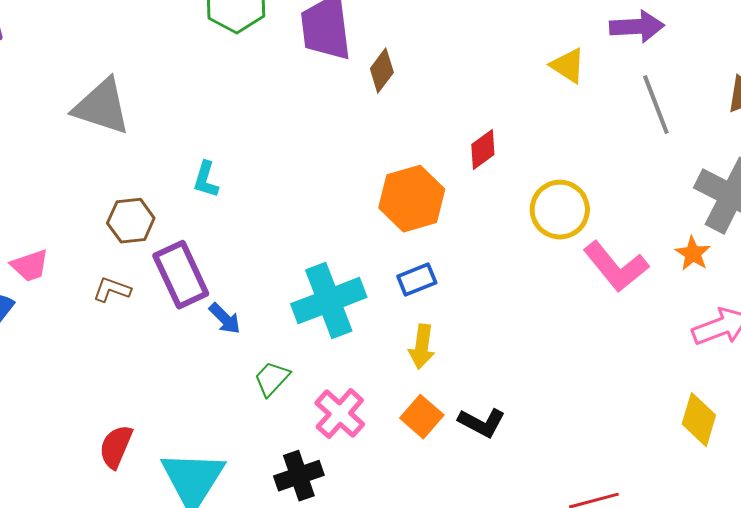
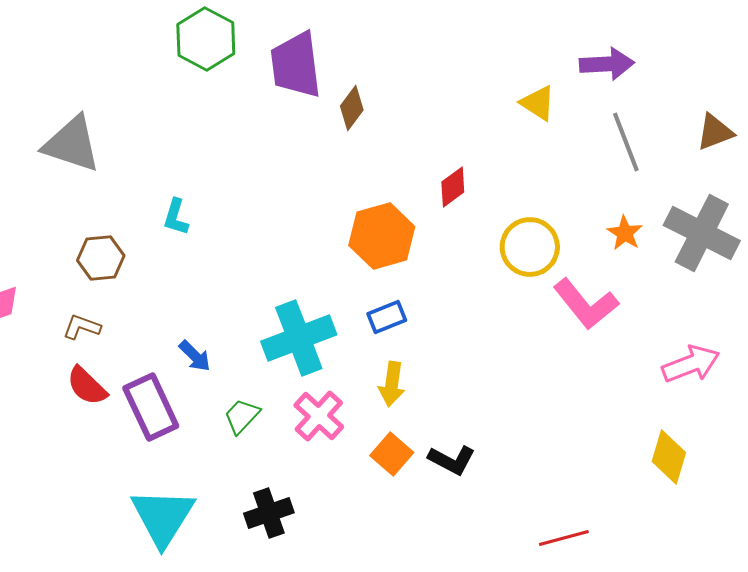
orange star: (693, 254) -> (625, 233), moved
purple rectangle: (181, 275) -> (151, 407), moved
pink cross: (340, 414) -> (319, 416), moved
red semicircle: (116, 447) -> (87, 386), moved, turned -69

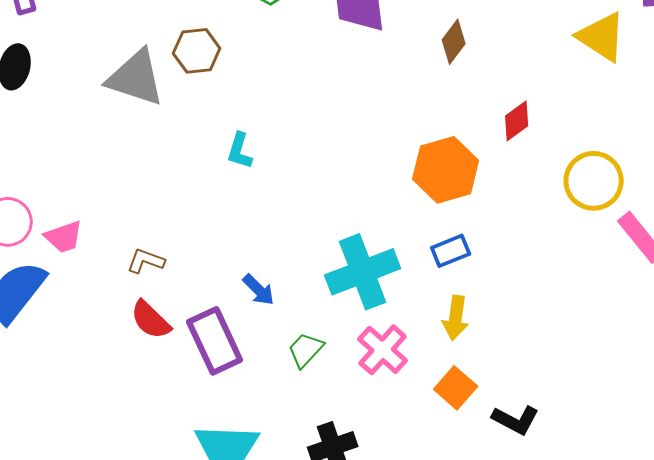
yellow triangle: (538, 103) -> (602, 37), size x1.4
brown diamond: (352, 108) -> (454, 42), moved
brown hexagon: (101, 258) -> (197, 51), moved
black L-shape: (452, 460) -> (516, 420), moved

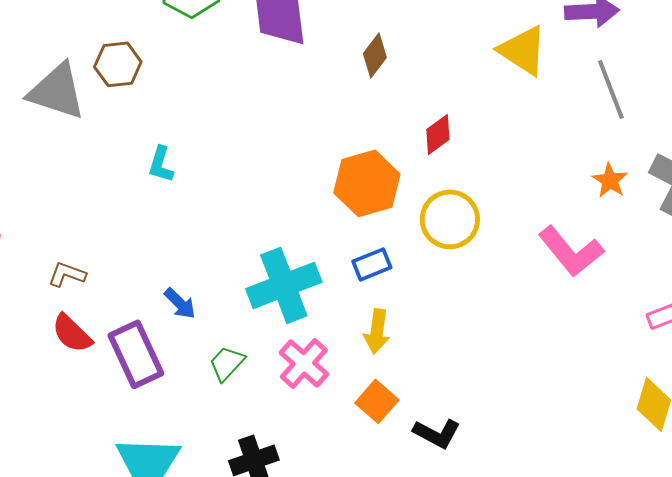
yellow circle: (594, 181) -> (450, 219), moved

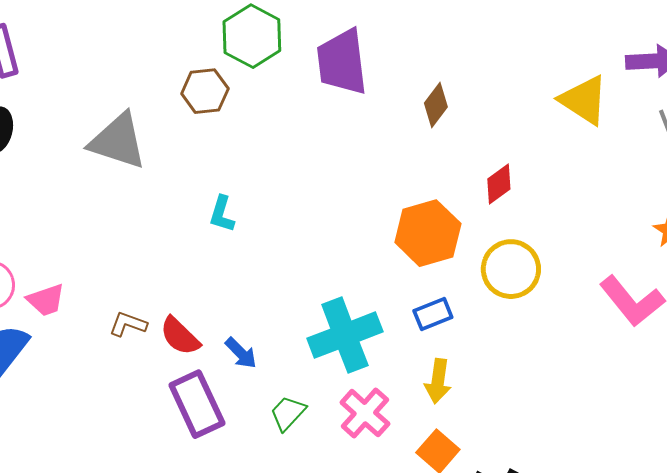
brown hexagon: (118, 64) -> (205, 91), moved
red semicircle: (72, 333) -> (180, 336), moved

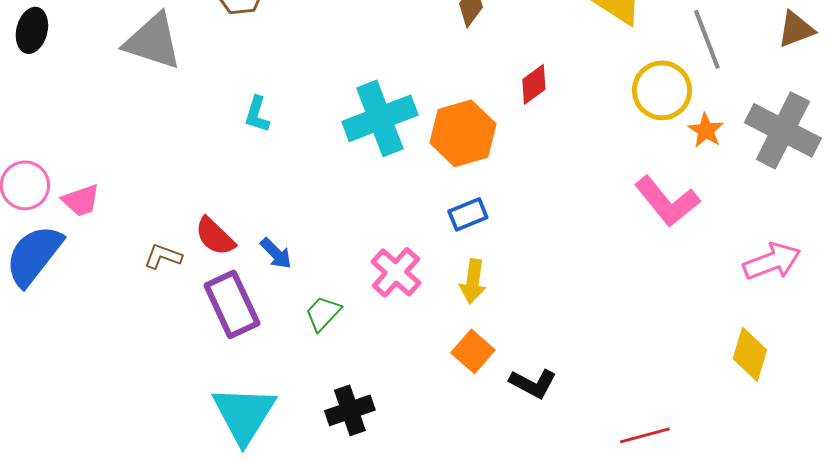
yellow circle: (511, 269) -> (662, 90), moved
brown L-shape: (128, 324) -> (163, 256), moved
cyan cross: (345, 335) -> (380, 118), moved
pink cross: (365, 413) -> (396, 272), moved

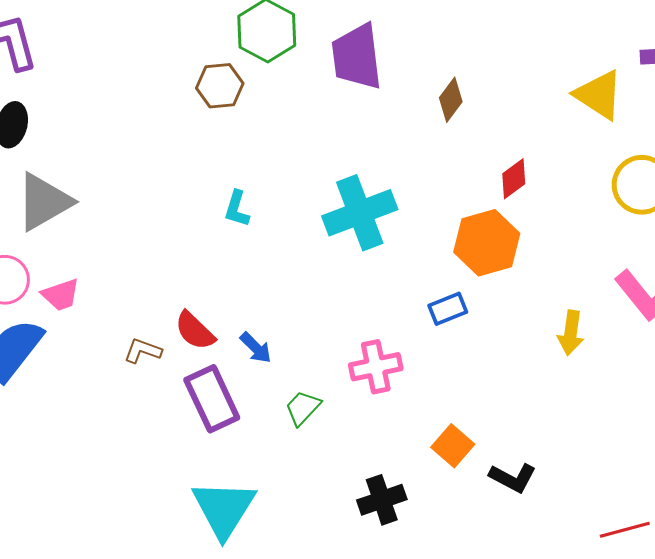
gray triangle: (153, 41) -> (44, 202), moved, turned -48
orange hexagon: (463, 133) -> (487, 243), moved
pink cross: (396, 272) -> (376, 367), turned 36
yellow arrow: (473, 281) -> (571, 333), moved
black cross: (350, 410) -> (382, 500), moved

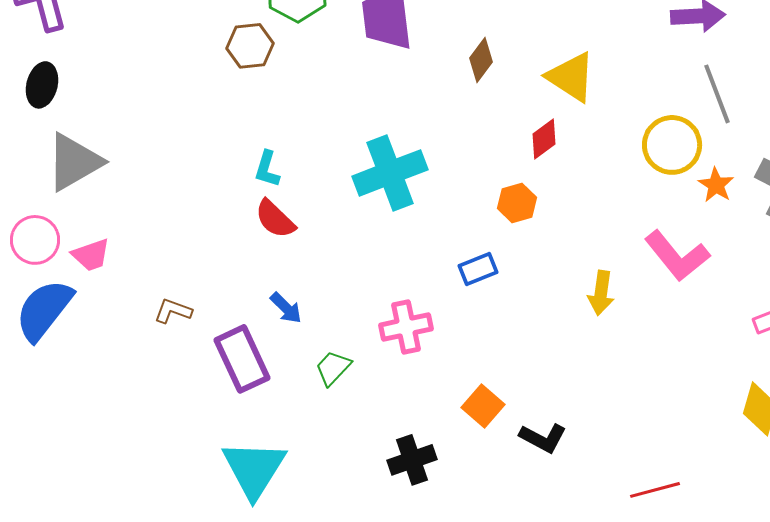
yellow triangle: (599, 95) -> (571, 77), moved
orange hexagon: (487, 243) -> (517, 203), size x0.6
red semicircle: (195, 331) -> (275, 219), moved

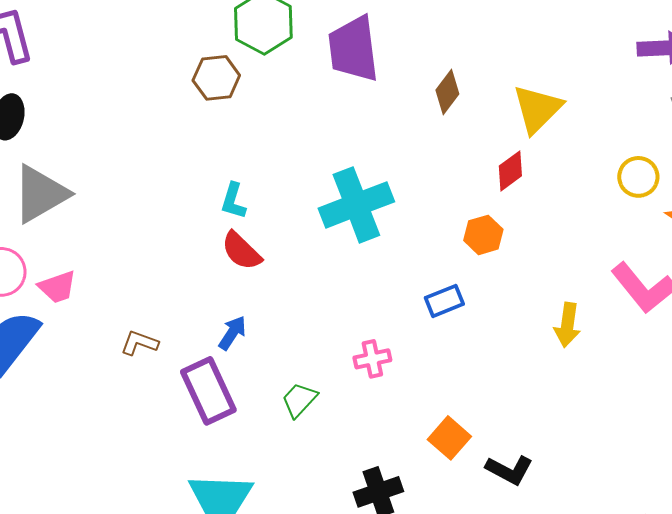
yellow triangle: (571, 77) -> (537, 109), turned 42
yellow circle: (672, 145) -> (638, 177), size x0.7
blue arrow: (286, 308) -> (232, 333), moved, turned -102
pink cross: (406, 327) -> (372, 359), size x0.7

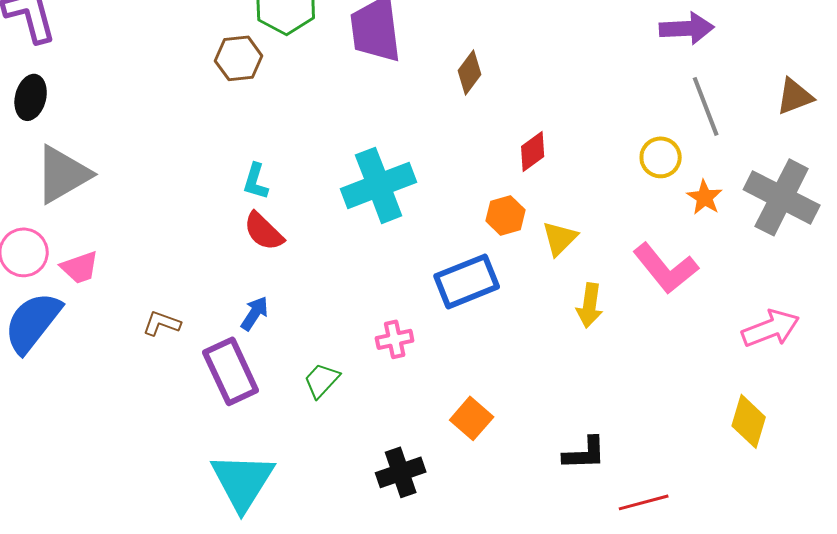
yellow triangle: (537, 109) -> (560, 238), moved, size x0.7
blue rectangle: (444, 301) -> (467, 281), size x1.6
black L-shape: (509, 470) -> (585, 453), moved, turned -30

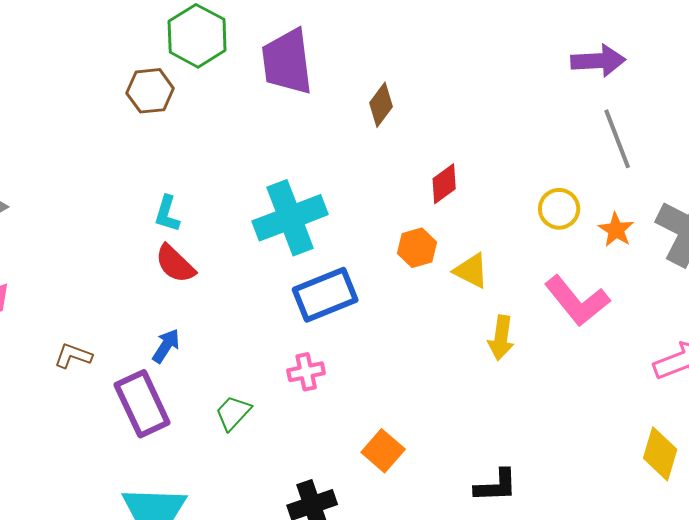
yellow circle: (661, 157) -> (559, 209), moved
yellow triangle: (560, 238) -> (471, 271), turned -48
blue rectangle: (467, 281) -> (325, 295), moved

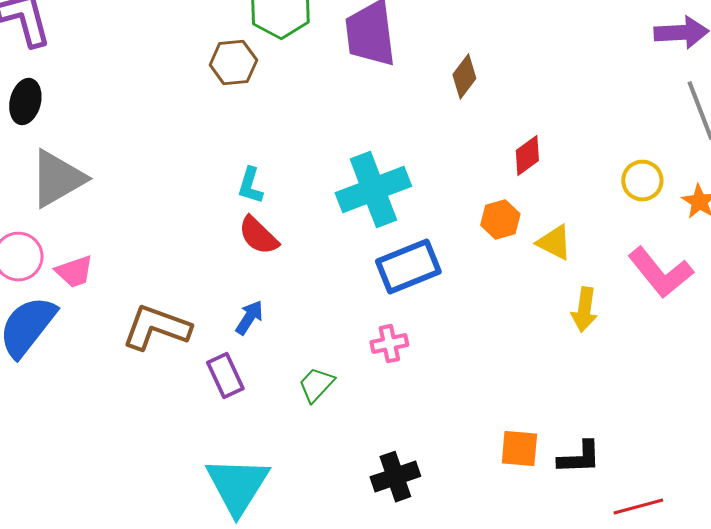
brown L-shape: (73, 356) -> (156, 328), size x1.8
purple rectangle: (142, 404) -> (225, 376), size x0.7
orange square: (383, 451) -> (519, 449), moved, turned -36

